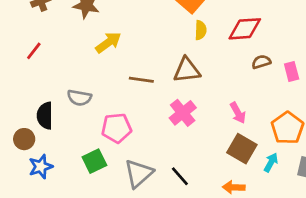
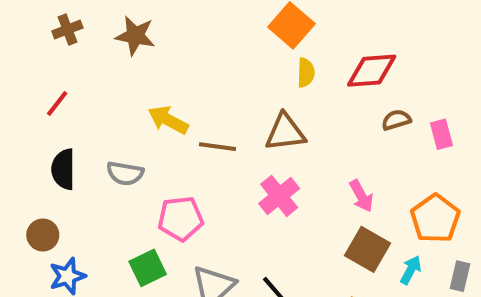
yellow arrow: (108, 43) -> (168, 120), moved, turned -116
black semicircle: (45, 116) -> (63, 169), moved

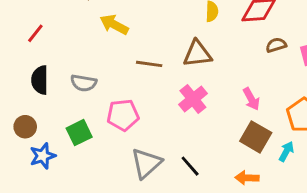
yellow arrow: (168, 120) -> (114, 25), moved
green square: (148, 268) -> (79, 133), moved

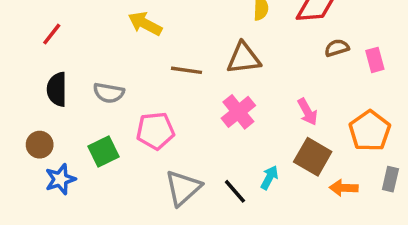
cyan arrow: (286, 152) -> (269, 177), moved
orange arrow: (247, 178) -> (344, 188), moved

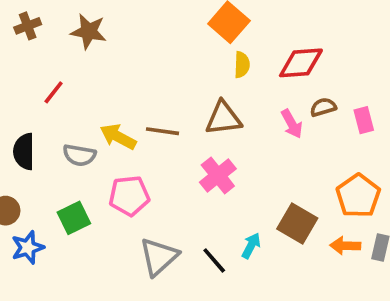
yellow arrow: (145, 24) -> (118, 137), moved
red line: (52, 34) -> (54, 92), moved
pink arrow: (307, 112) -> (292, 124), moved
orange arrow: (344, 188) -> (345, 246), moved

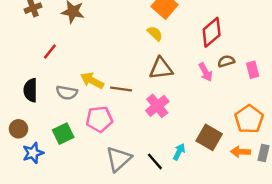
red diamond: (301, 63) -> (212, 32), turned -36
yellow semicircle: (242, 65) -> (155, 33), moved, turned -49
brown line: (162, 131) -> (121, 89), moved

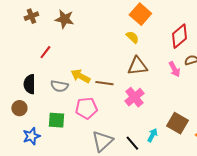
brown circle: (18, 129) -> (19, 108), moved
green square: (63, 134) -> (56, 120), turned 30

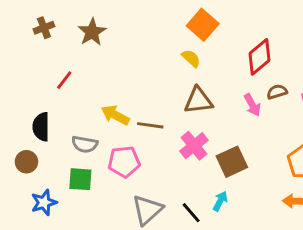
brown star: (64, 19) -> (92, 32), turned 30
gray semicircle: (59, 86) -> (85, 144), moved
brown square: (177, 123) -> (232, 162), moved, turned 35

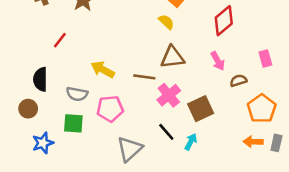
brown semicircle: (277, 92) -> (238, 81), moved
brown line: (150, 125) -> (144, 77), moved
black line: (191, 213) -> (166, 132), moved

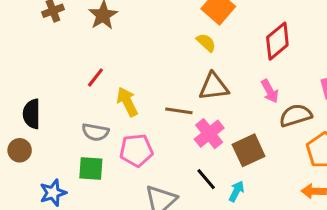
red line: (60, 40) -> (95, 77), moved
yellow arrow: (103, 70) -> (127, 102), turned 35
black semicircle: (40, 79) -> (32, 114), moved
brown semicircle: (238, 81) -> (296, 115), size x1.5
brown circle: (28, 109) -> (20, 150), moved

